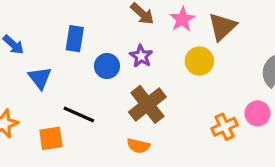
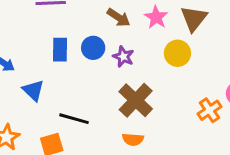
blue circle: (107, 66) -> (93, 48), moved

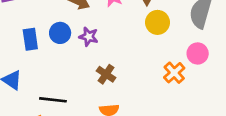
yellow circle: (177, 53) -> (158, 22), moved
brown cross: (136, 100) -> (106, 74), size x0.6

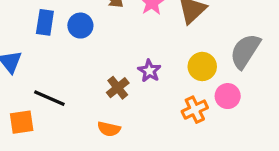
yellow circle: (158, 22) -> (202, 66), moved
purple star: (89, 37) -> (149, 71), moved

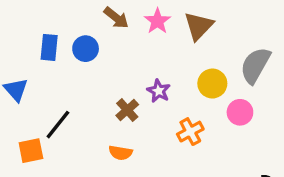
black line: (49, 98) -> (58, 125), turned -72
orange cross: (195, 110) -> (190, 132), moved

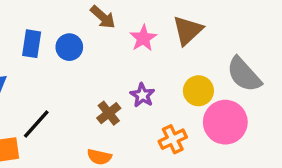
pink star: (157, 21) -> (143, 38), moved
gray semicircle: (255, 65) -> (244, 74), turned -75
pink circle: (240, 112) -> (225, 122), size x1.6

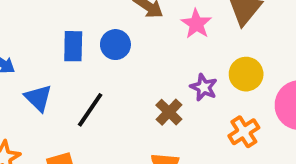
yellow circle: (198, 91) -> (246, 74), moved
black line: (36, 124) -> (90, 110), moved

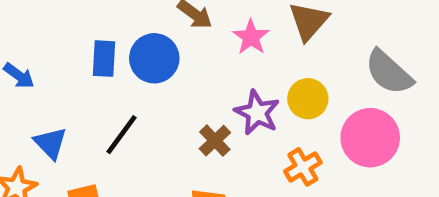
blue circle: (115, 45) -> (154, 58), size x1.4
purple star: (204, 87) -> (257, 113), size x1.4
blue triangle: (38, 98) -> (50, 143), moved

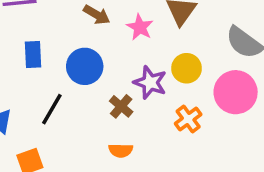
blue circle: (154, 58) -> (85, 66), moved

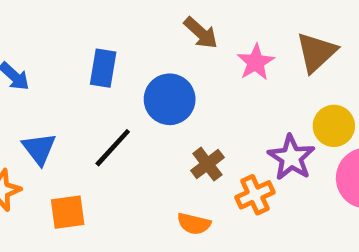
yellow circle: (187, 68) -> (334, 126), moved
purple star: (150, 82) -> (291, 158), moved
orange cross: (188, 119) -> (255, 195), moved

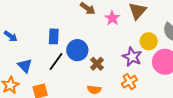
blue rectangle: (103, 68) -> (54, 36), moved
blue circle: (170, 99) -> (77, 50), moved
orange cross: (255, 195) -> (129, 82), moved

